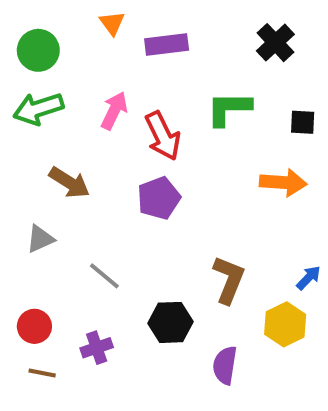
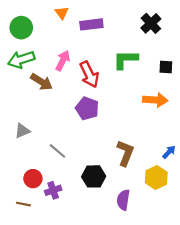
brown arrow: (69, 183) -> (41, 82), moved
purple pentagon: (159, 198) -> (87, 108), turned -30
red circle: (34, 326) -> (33, 179), moved

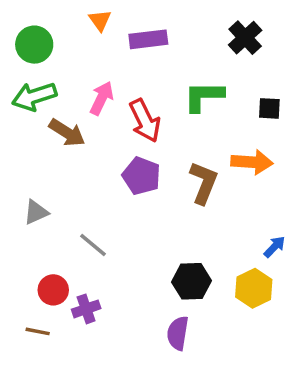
brown L-shape: (125, 153) -> (204, 183), moved
black hexagon: (94, 176) -> (192, 281), moved
purple semicircle: (123, 200) -> (178, 333), moved

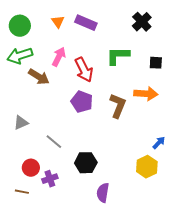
orange triangle: (100, 20) -> (58, 22), moved
purple rectangle: (148, 39) -> (86, 23), turned 30
black hexagon: (192, 281) -> (86, 163), moved

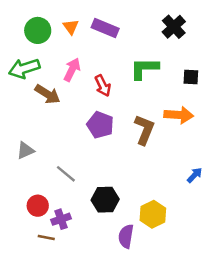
green circle: (20, 26) -> (38, 30), moved
red arrow: (84, 70) -> (103, 86), size x0.7
yellow hexagon: (147, 167) -> (153, 214), moved
brown line: (22, 192) -> (46, 238), moved

